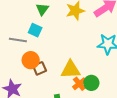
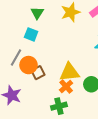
gray line: (18, 40) -> (16, 58), moved, turned -66
orange cross: (79, 84) -> (66, 87), moved

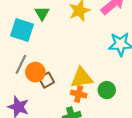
cyan square: (31, 34) -> (22, 30), moved, size x1.5
orange cross: (66, 87) -> (79, 94), turned -32

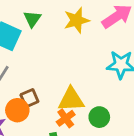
orange circle: (35, 72) -> (17, 110), moved
orange cross: (79, 94) -> (66, 118), turned 35

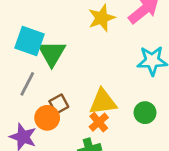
green triangle: (32, 19) -> (52, 53), moved, size x1.5
green circle: (99, 117) -> (145, 113), moved

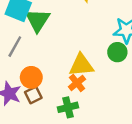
brown square: (59, 104) -> (33, 95), moved
green circle: (145, 113) -> (117, 52), moved

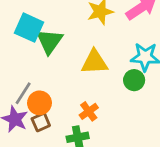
gray line: (15, 47) -> (23, 93), moved
yellow triangle: (81, 65) -> (94, 62), moved

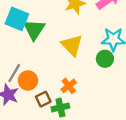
yellow triangle: (94, 62) -> (72, 45), turned 50
brown square: (41, 122) -> (43, 99), moved

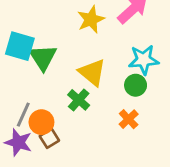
orange cross: (69, 86) -> (129, 119), moved
brown square: (43, 99) -> (49, 138), moved
green cross: (60, 108) -> (79, 100), moved, turned -30

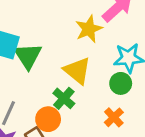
yellow star: (91, 19) -> (89, 29), moved
orange circle: (41, 122) -> (48, 119), moved

